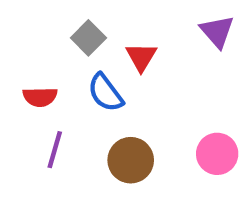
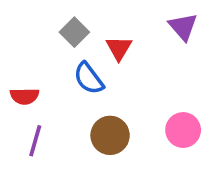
red semicircle: (40, 97) -> (25, 96), moved
purple line: (55, 150) -> (35, 141), moved

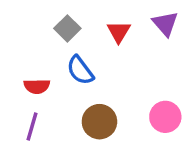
red triangle: (119, 48) -> (119, 32), moved
red semicircle: (25, 96) -> (37, 86), moved

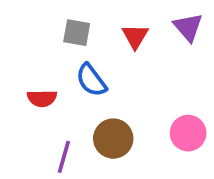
gray square: (67, 28) -> (77, 33), turned -35
purple line: (32, 126) -> (64, 157), moved

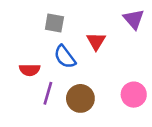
red triangle: (135, 36) -> (96, 41), moved
purple line: (64, 157) -> (48, 93), moved

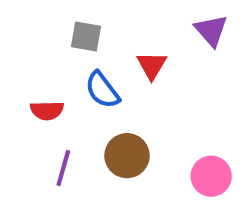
purple line: (48, 93) -> (63, 168), moved
pink circle: (134, 95) -> (211, 176), moved

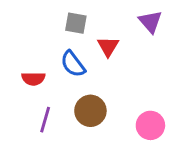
gray square: (86, 37) -> (76, 23), moved

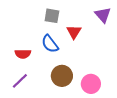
purple line: (45, 120) -> (20, 81), moved, turned 30
pink circle: (150, 125) -> (91, 84), moved

